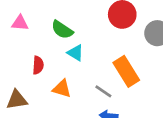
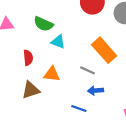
brown triangle: (17, 100) -> (31, 90), moved

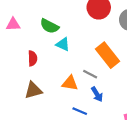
orange triangle: (52, 74) -> (70, 83), moved
blue arrow: (95, 90) -> (97, 94), turned -120

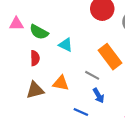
green semicircle: (49, 26) -> (39, 32), moved
orange triangle: (70, 83) -> (61, 83), moved

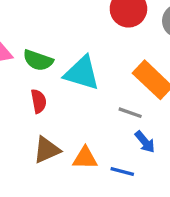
cyan triangle: (66, 45) -> (82, 73), size x1.6
orange triangle: (61, 83) -> (85, 158), moved

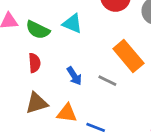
cyan triangle: (82, 73) -> (72, 23), moved, size x0.7
blue arrow: (145, 142) -> (74, 76), moved

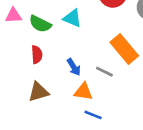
orange triangle: (67, 113) -> (83, 92), moved

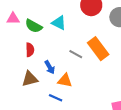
blue arrow: (74, 67) -> (50, 67), moved
gray line: (104, 72) -> (76, 54), moved
blue line: (93, 115) -> (56, 98), moved

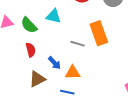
green semicircle: (34, 26) -> (29, 25), turned 30
orange rectangle: (98, 49) -> (99, 33), turned 30

